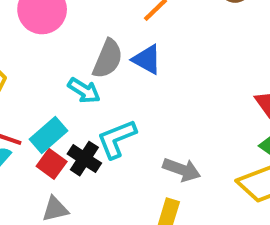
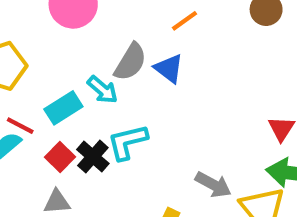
cyan rectangle: (48, 135) -> (63, 108), moved
gray arrow: (182, 170) -> (213, 185), moved

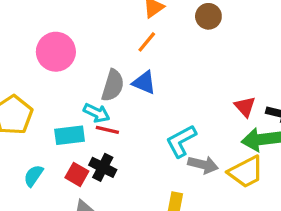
cyan rectangle: (63, 108) -> (70, 135), turned 40
red line: (20, 126) -> (107, 130), moved
cyan L-shape: (127, 142) -> (181, 141), moved

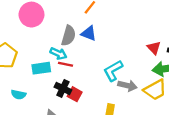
red square: (77, 174) -> (75, 94), moved
cyan semicircle: (33, 176) -> (18, 95), turned -112

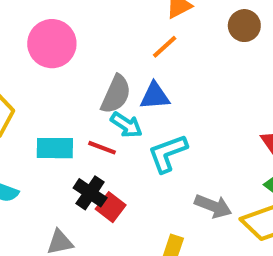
blue triangle: (89, 33) -> (155, 96), turned -35
cyan arrow: (58, 53) -> (126, 125), moved
cyan L-shape: (113, 71) -> (168, 153), moved

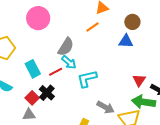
blue triangle: (155, 96) -> (126, 41), moved
cyan rectangle: (55, 148) -> (33, 69), turned 54
red line: (102, 148) -> (56, 72), turned -56
red square: (111, 207) -> (32, 98), moved

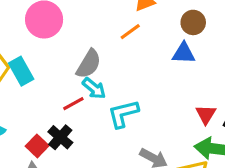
cyan rectangle: (33, 69) -> (21, 71), moved

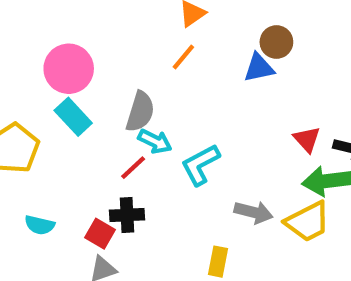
brown circle: (193, 22) -> (276, 42), moved
cyan rectangle: (21, 71) -> (73, 117), moved
black cross: (60, 137) -> (127, 215), turned -30

